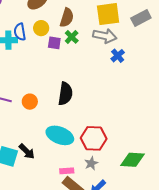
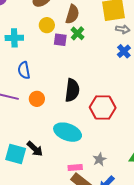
blue semicircle: (20, 32) -> (24, 70), moved
gray arrow: (105, 36) -> (123, 29), moved, size x0.6
red hexagon: (94, 138) -> (103, 107), moved

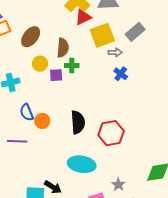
green cross: (78, 33) -> (72, 66), turned -32
orange circle: (37, 99) -> (42, 121), moved

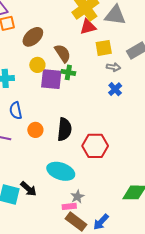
yellow square: (102, 35) -> (104, 48), size x0.7
brown semicircle: (63, 48) -> (63, 53), turned -48
purple square: (56, 75) -> (51, 79), size x1.6
orange circle: (42, 121) -> (35, 130), moved
gray star: (118, 185) -> (77, 197), moved

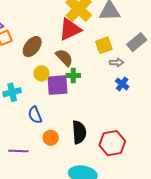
red triangle: (88, 27) -> (70, 29), moved, size x1.4
blue semicircle: (16, 111) -> (35, 115), moved

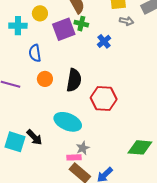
yellow circle: (41, 73) -> (40, 13), moved
blue cross: (122, 84) -> (104, 41), moved
purple square: (57, 85) -> (64, 29), turned -30

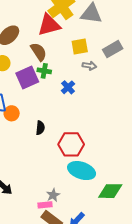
orange circle: (45, 79) -> (12, 113), moved
black semicircle: (74, 80) -> (40, 128), size x0.6
cyan ellipse: (68, 122) -> (82, 171), moved

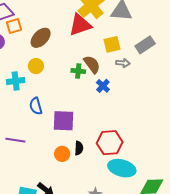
brown semicircle: (39, 52) -> (92, 64), moved
purple square: (27, 78) -> (64, 121), moved, turned 30
orange circle: (12, 113) -> (62, 154), moved
black semicircle: (40, 128) -> (79, 148), moved

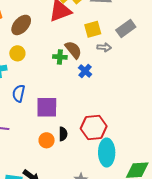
blue semicircle: (36, 106) -> (19, 93), turned 30
cyan ellipse: (122, 168) -> (107, 153), turned 76

